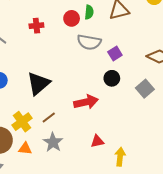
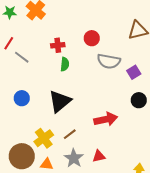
green semicircle: (89, 12) -> (65, 64), moved
black circle: (112, 78) -> (139, 100), moved
red triangle: (97, 141) -> (99, 156), moved

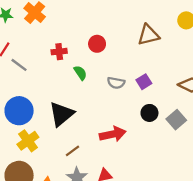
gray semicircle: (109, 61) -> (116, 83), moved, size x0.7
green semicircle: (65, 64) -> (80, 73), moved, turned -40
blue circle: (22, 98) -> (19, 111), size x1.6
yellow cross: (44, 138) -> (28, 141), moved

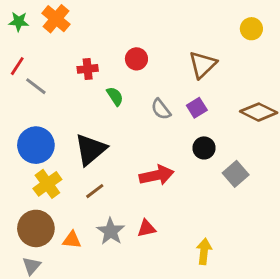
brown triangle: (148, 35) -> (203, 65), moved, turned -30
gray semicircle: (116, 83) -> (161, 109), turned 42
gray square: (176, 120) -> (236, 174), moved
brown line: (73, 151) -> (95, 191), moved

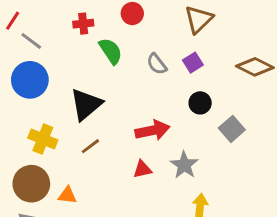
green semicircle: (115, 96) -> (111, 51), size x1.4
blue circle: (36, 145) -> (30, 80), moved
yellow cross: (47, 184) -> (43, 139), turned -32
red triangle: (147, 228) -> (142, 169), moved
gray star: (111, 231) -> (184, 165), moved

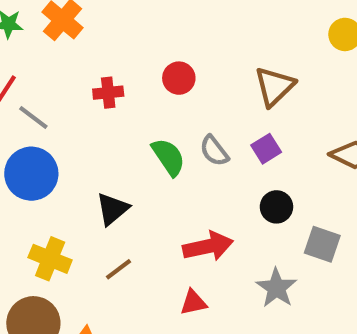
green semicircle: (111, 51) -> (168, 157), moved
black triangle: (86, 104) -> (112, 209), size x0.7
gray square: (232, 129) -> (322, 244), turned -30
gray star: (184, 165) -> (276, 288), moved

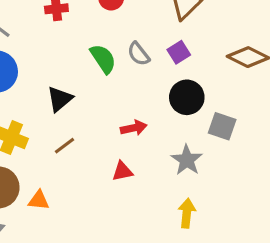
black circle: (276, 207) -> (187, 97), size x1.4
red arrow: (208, 246) -> (134, 128), size x0.7

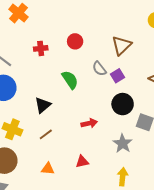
gray semicircle: (139, 54) -> (99, 69), moved
red triangle: (122, 171) -> (82, 162), moved
orange triangle: (39, 200) -> (48, 169), moved

